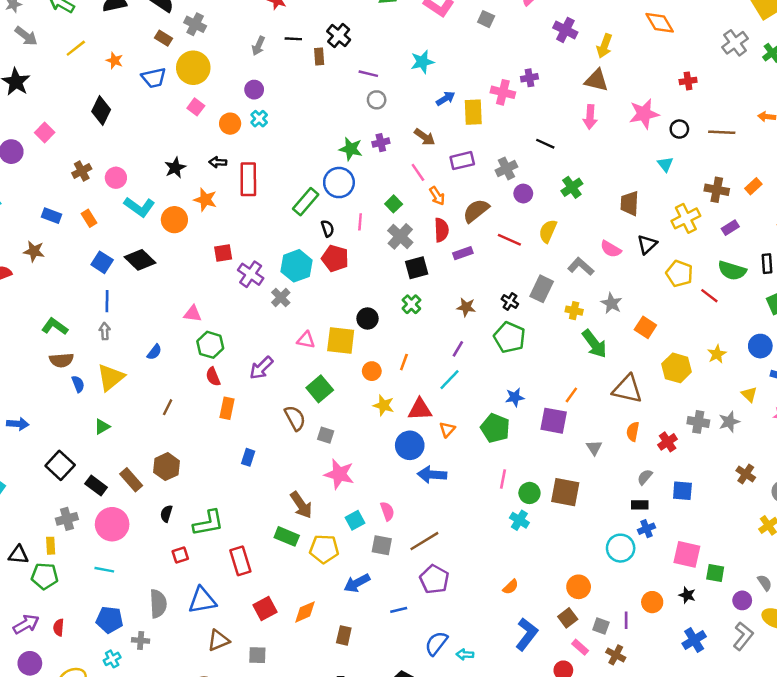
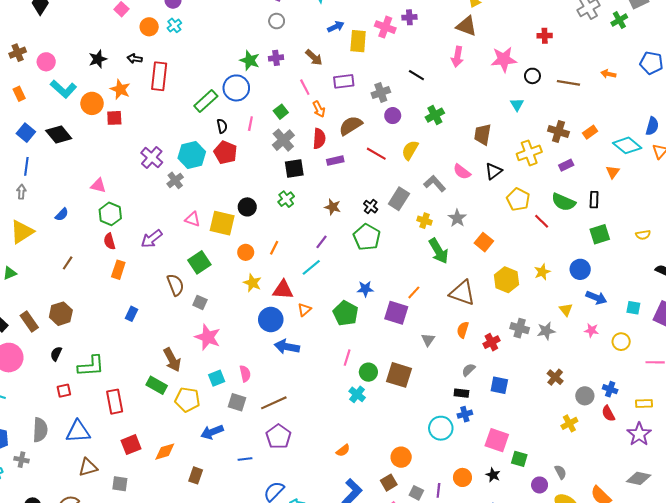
red square: (223, 253) -> (114, 118), moved

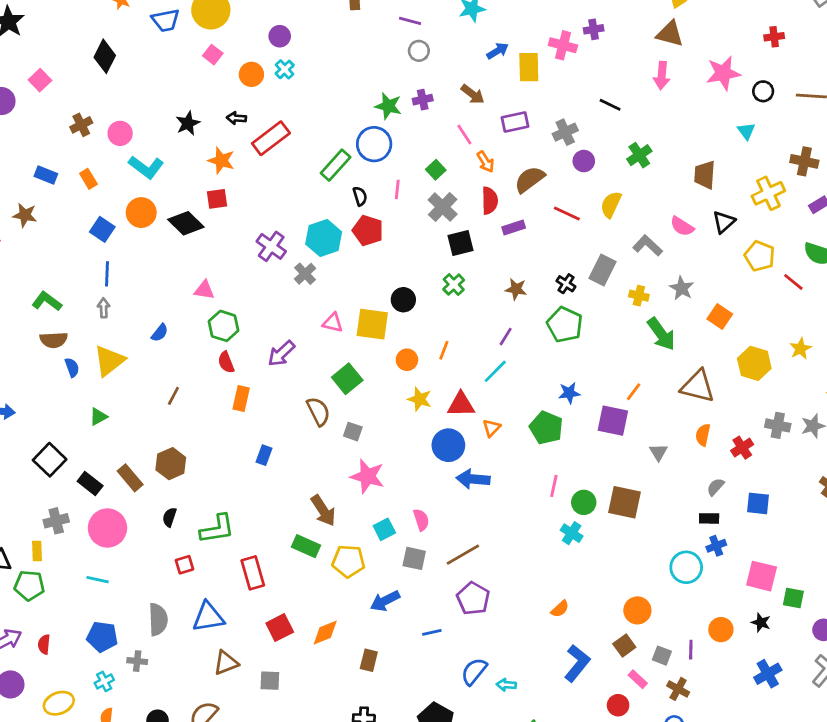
red rectangle: (159, 76) -> (271, 138), turned 52
orange circle: (92, 103) -> (141, 213), moved
black diamond: (59, 134) -> (186, 223), moved

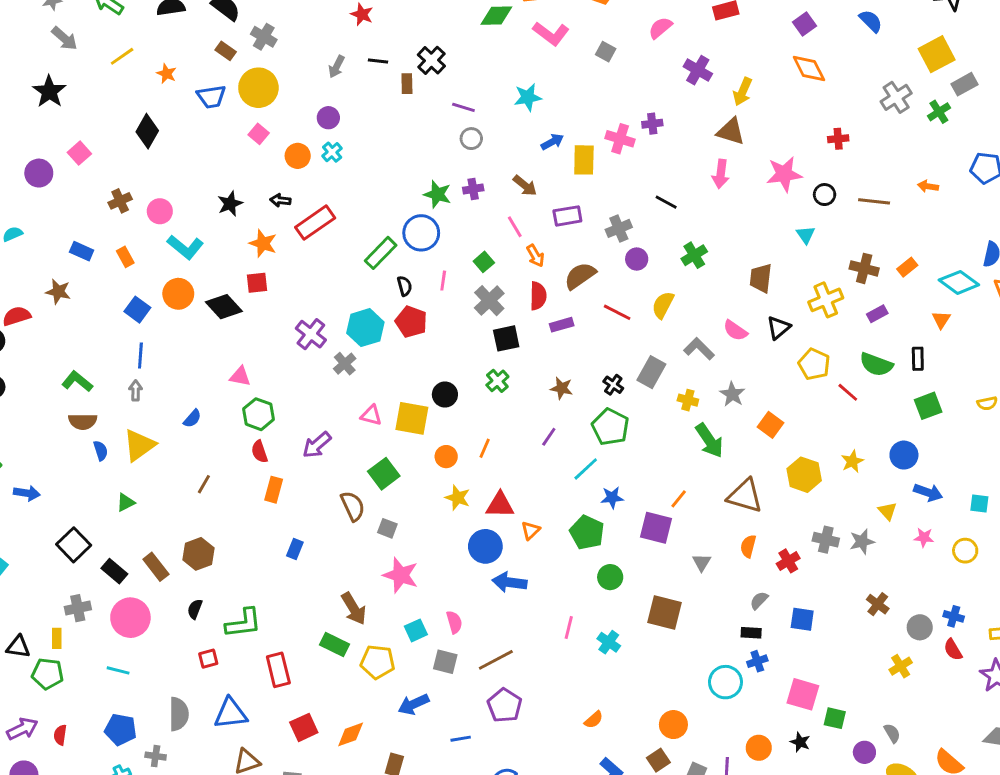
cyan line: (495, 371) -> (586, 469), moved
pink line: (554, 486) -> (569, 628), moved
green circle: (584, 502) -> (610, 577), moved

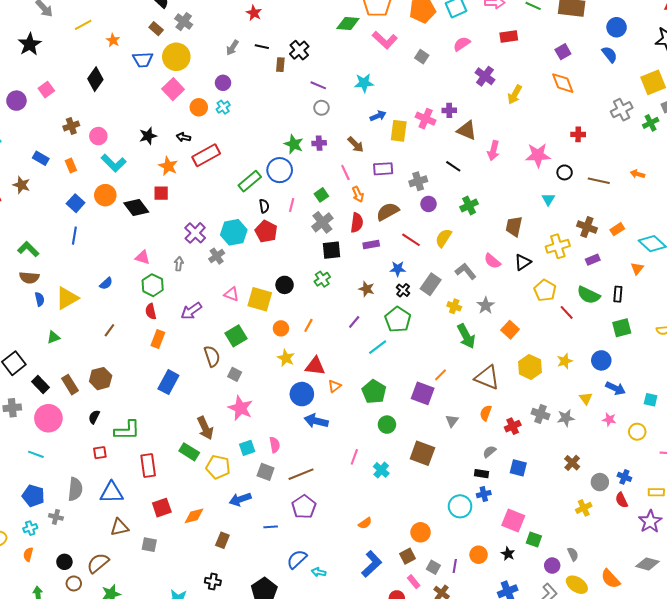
brown triangle: (731, 131) -> (467, 130), moved
pink square: (259, 134) -> (173, 89), size x1.5
gray arrow: (136, 391) -> (179, 264), moved
blue star: (612, 498) -> (398, 269), moved
blue rectangle: (295, 549) -> (168, 382), size x1.6

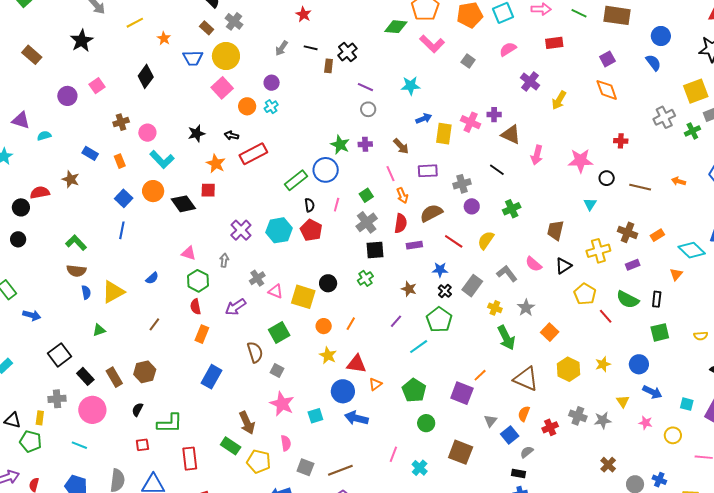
gray cross: (217, 256) -> (257, 278), moved
pink semicircle: (275, 445) -> (286, 443), moved
cyan square: (247, 448) -> (315, 416), moved
blue square: (518, 468) -> (510, 435), moved, turned 36

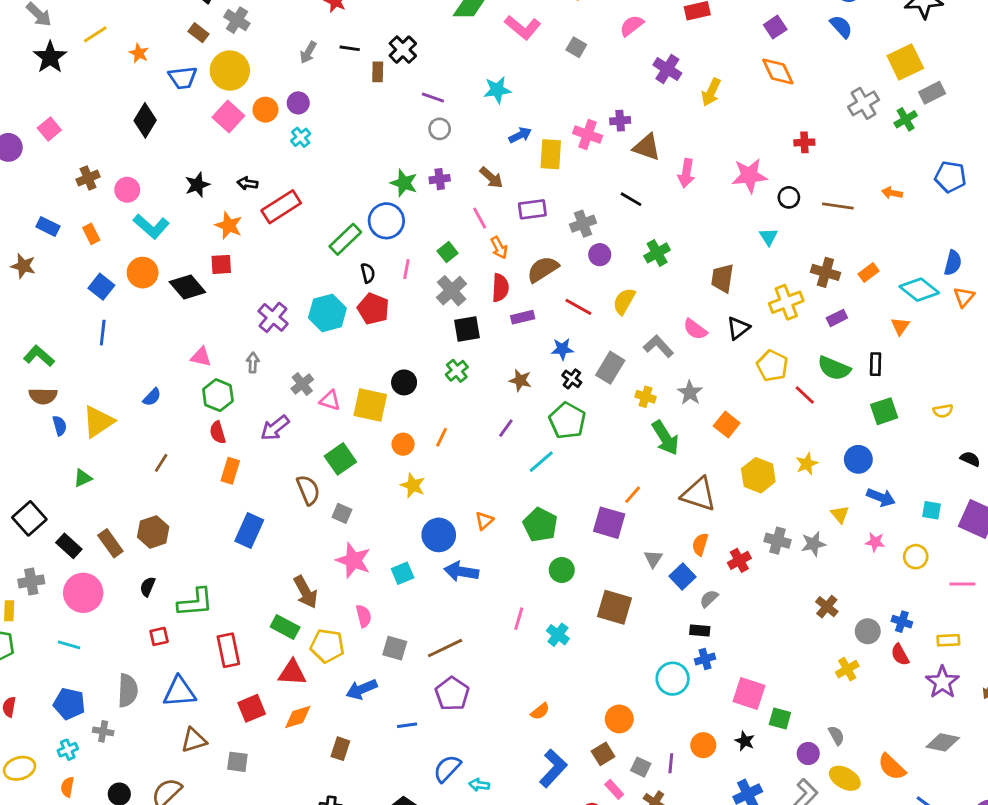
black star: (82, 41) -> (50, 57), moved
black diamond: (146, 76) -> (145, 120), moved
orange circle: (247, 106) -> (265, 110), moved
red triangle: (356, 364) -> (292, 673), moved

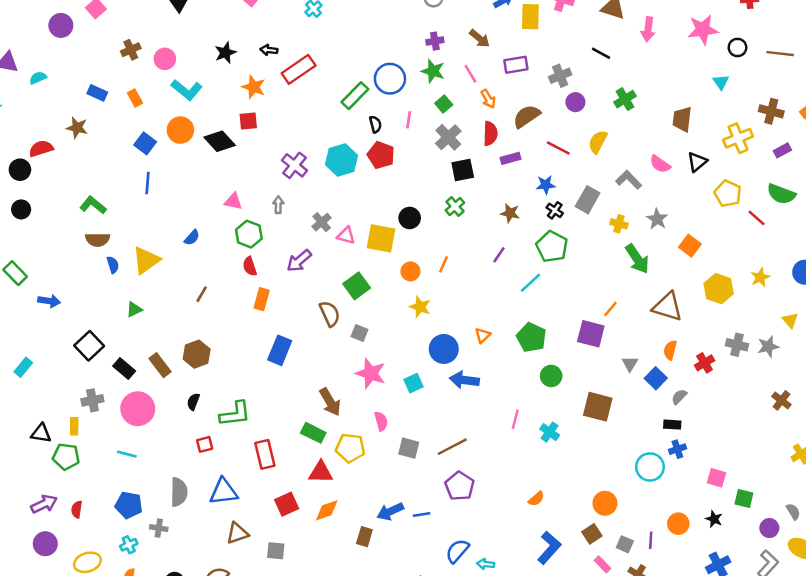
green star: (404, 183) -> (433, 71), moved
blue arrow: (362, 689) -> (390, 511), moved
pink square: (749, 694) -> (717, 478), size x0.7

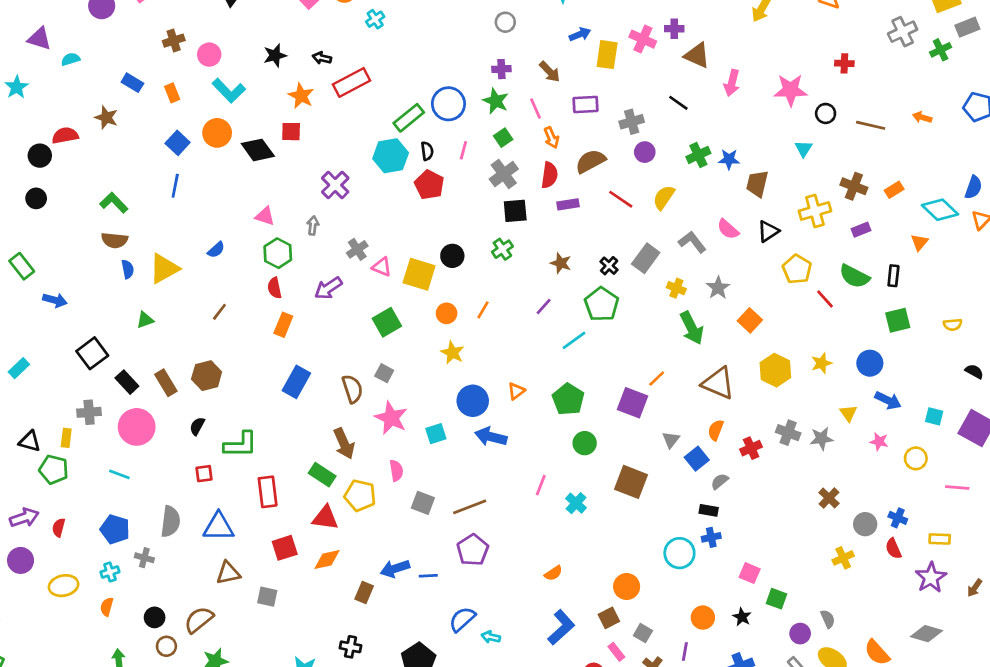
cyan hexagon: (341, 160) -> (391, 156), moved
blue star: (546, 185) -> (729, 159), moved
brown semicircle: (330, 314) -> (352, 389), moved
purple line: (651, 540) -> (685, 651), moved

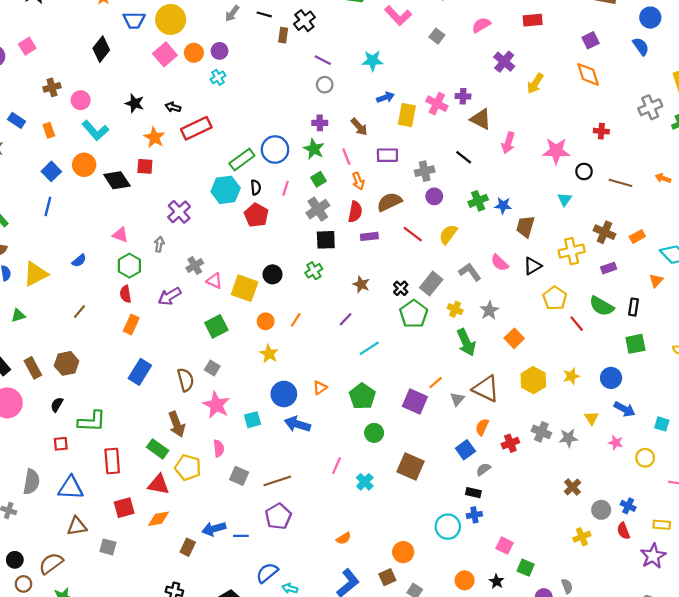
black star: (275, 55) -> (135, 103), turned 30
green pentagon: (602, 304) -> (414, 314), moved
gray triangle: (671, 440) -> (457, 399), moved

